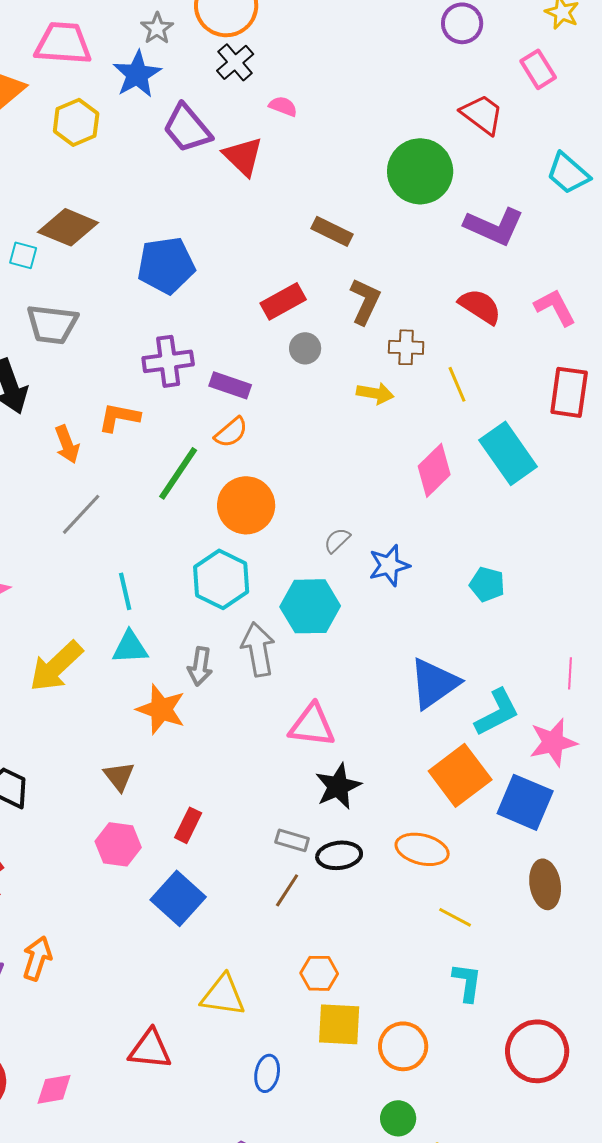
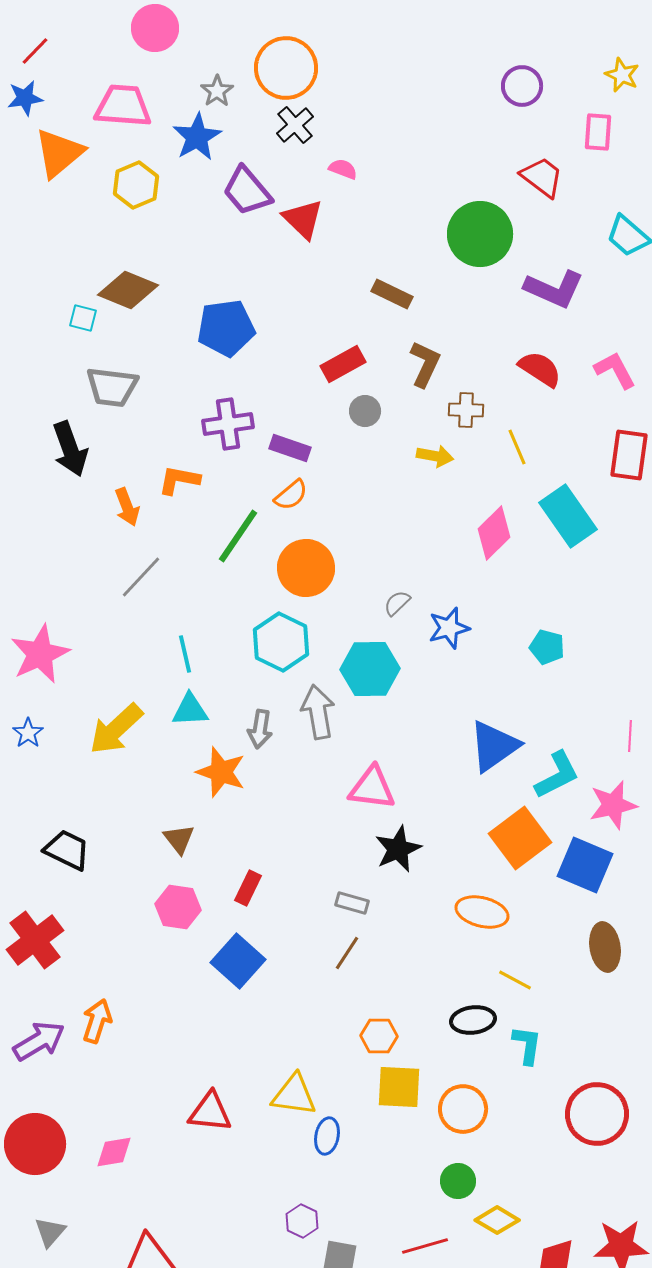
pink rectangle: (538, 69) -> (598, 132), turned 36
black ellipse: (339, 855) -> (473, 1020), moved
yellow triangle: (223, 995) -> (294, 1095), moved

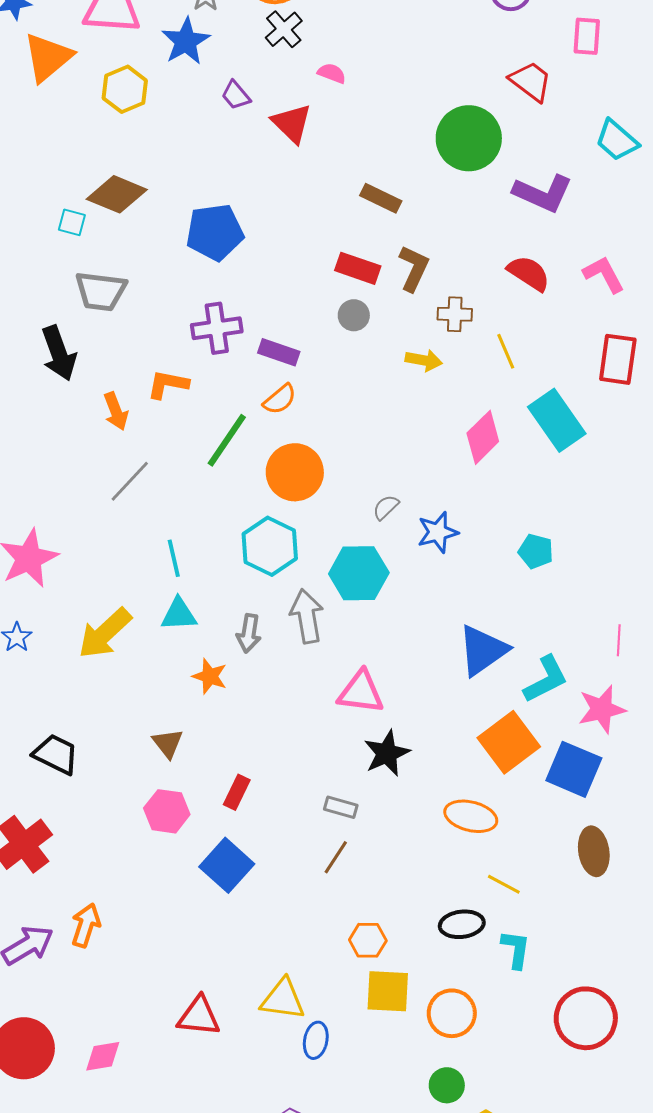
purple trapezoid: (247, 191) -> (236, 95), size x0.6
red rectangle: (343, 364) -> (358, 268), moved, turned 48
orange star: (221, 772) -> (210, 676), size x0.7

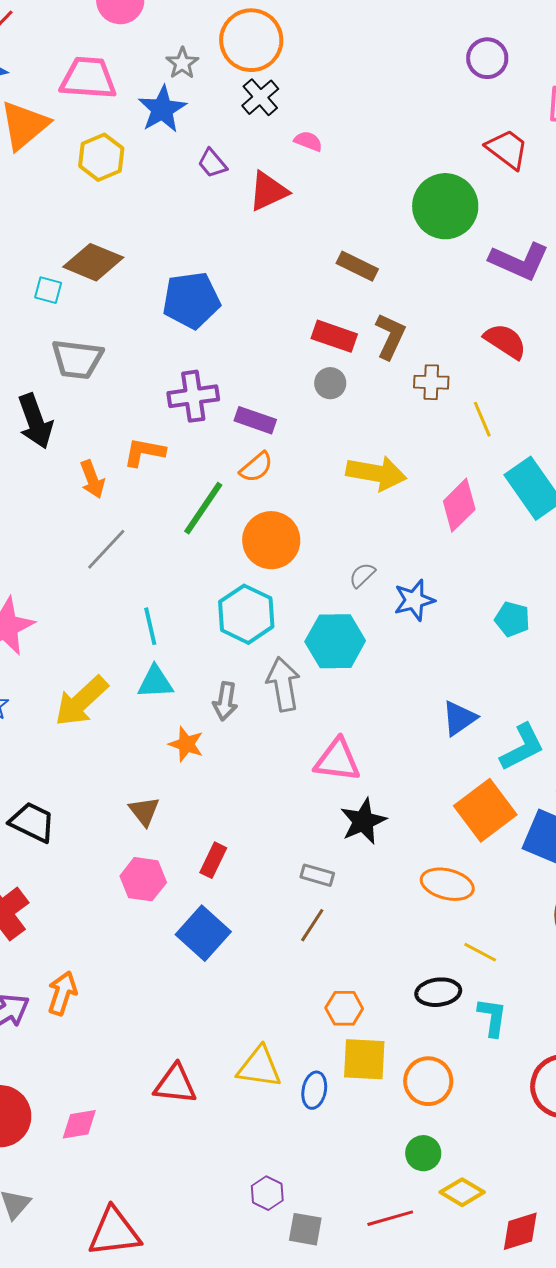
red triangle: (292, 123) -> (268, 191), turned 51
yellow arrow: (424, 360) -> (376, 473), moved, size x1.6
blue triangle: (483, 650) -> (459, 718), size x0.7
blue ellipse: (316, 1040) -> (314, 1090), moved

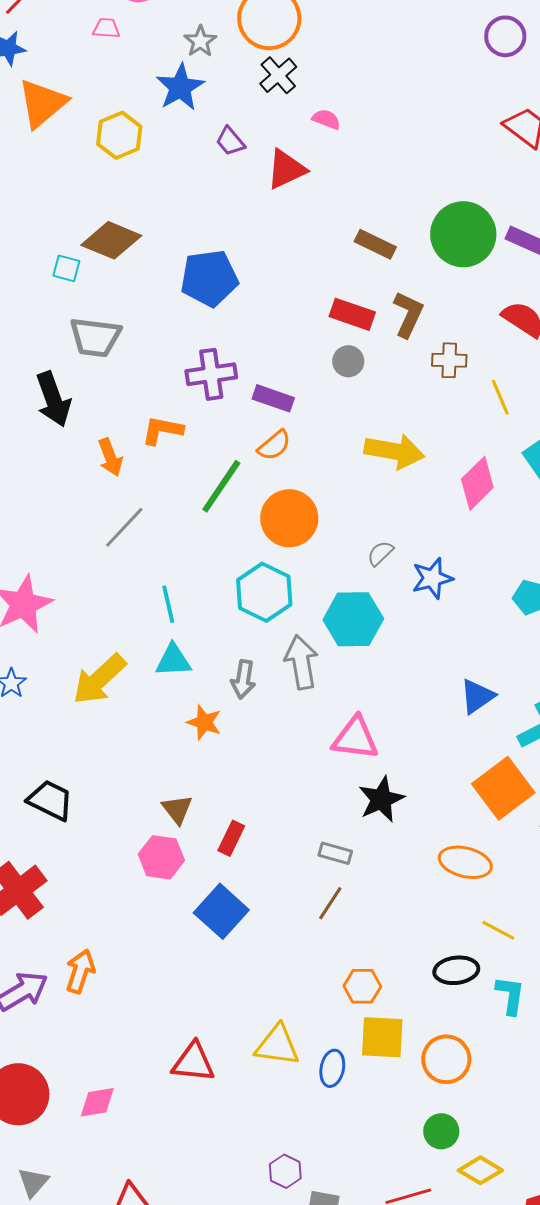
pink trapezoid: (88, 78) -> (106, 28), moved, size x0.5
green circle: (445, 206) -> (463, 234), moved
brown triangle: (144, 811) -> (177, 809), moved

